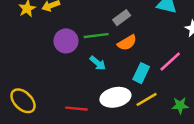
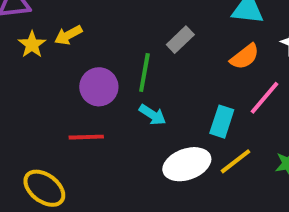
green line: (96, 36) -> (144, 72), turned -65
orange semicircle: (127, 43) -> (245, 57), moved
red line: (76, 109) -> (86, 137), moved

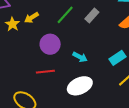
green line: (144, 72) -> (65, 15), moved, turned 36
cyan rectangle: (222, 122) -> (117, 58), turned 42
white ellipse: (187, 164) -> (80, 86), moved

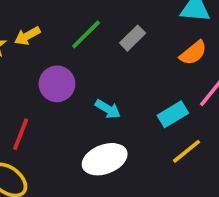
red line: (45, 72) -> (21, 134), moved, turned -66

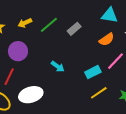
yellow arrow: (27, 36) -> (25, 23), moved
purple circle: (57, 84) -> (18, 51), moved
white ellipse: (105, 159) -> (31, 95), moved

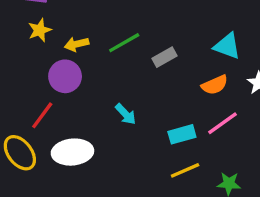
yellow arrow: (25, 23) -> (77, 44), moved

